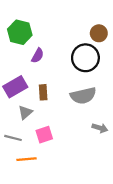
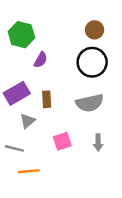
brown circle: (99, 33) -> (95, 30), moved
gray arrow: (100, 128) -> (98, 142), moved, turned 72
pink square: (44, 135) -> (62, 141), moved

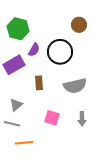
black circle: (92, 62) -> (60, 52), moved
purple rectangle: (17, 93) -> (14, 65), moved
gray triangle: (27, 121) -> (16, 105), moved
pink square: (62, 141) -> (52, 118), turned 35

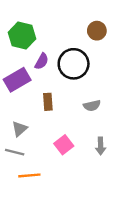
gray semicircle: (75, 86) -> (92, 106), size x0.6
pink square: (52, 118) -> (64, 145), turned 35

